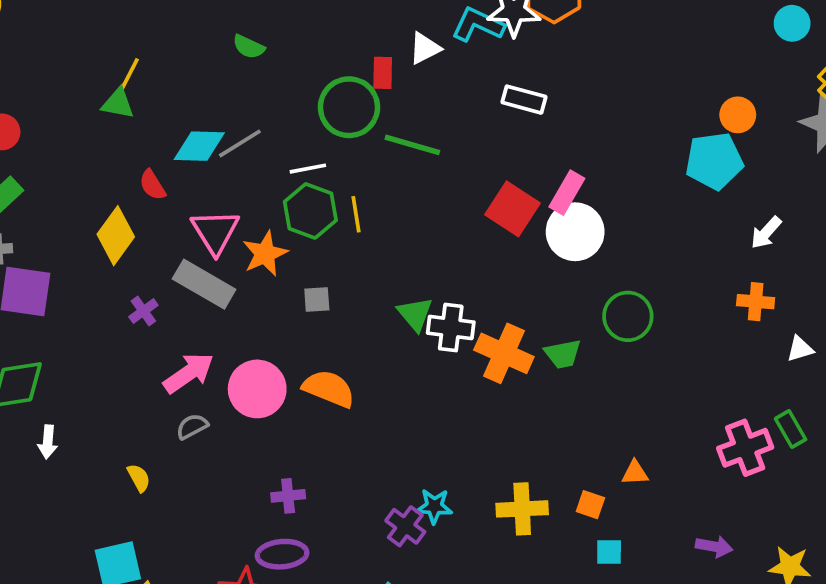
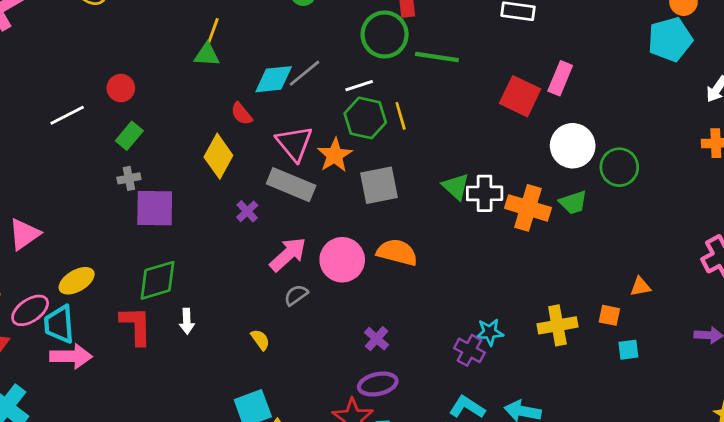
white circle: (575, 232) -> (573, 146), moved
gray square: (317, 300) -> (379, 185), size x1.8
purple cross: (288, 496) -> (377, 339), turned -35

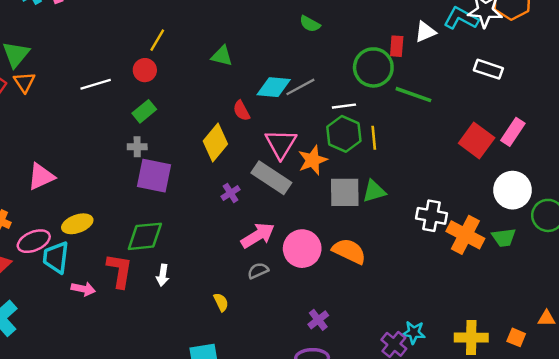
yellow line: (213, 32) -> (157, 40), moved
green triangle: (456, 187) -> (374, 191), moved, turned 50
pink arrow: (71, 356) -> (83, 289), moved, size x0.7

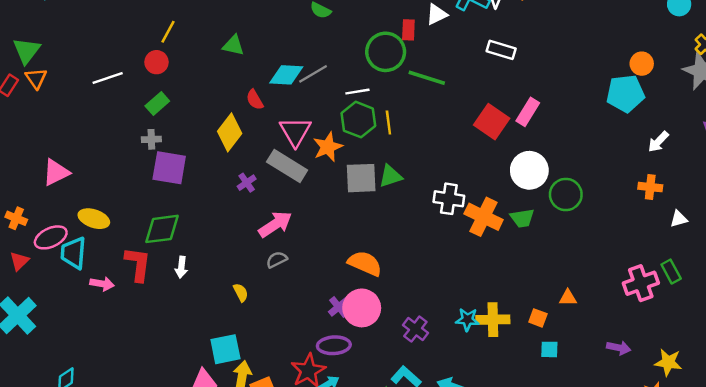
yellow ellipse: (77, 224) -> (94, 219), turned 40
pink circle: (302, 249) -> (362, 308), moved
orange semicircle: (349, 251) -> (365, 263), moved
cyan star: (414, 332) -> (467, 320), moved

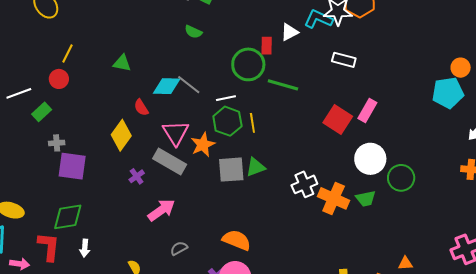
gray line: (313, 74) -> (189, 85), turned 70
green rectangle: (157, 103) -> (42, 112), moved
white cross: (449, 199) -> (304, 184), turned -30
gray semicircle: (277, 260) -> (179, 248), moved

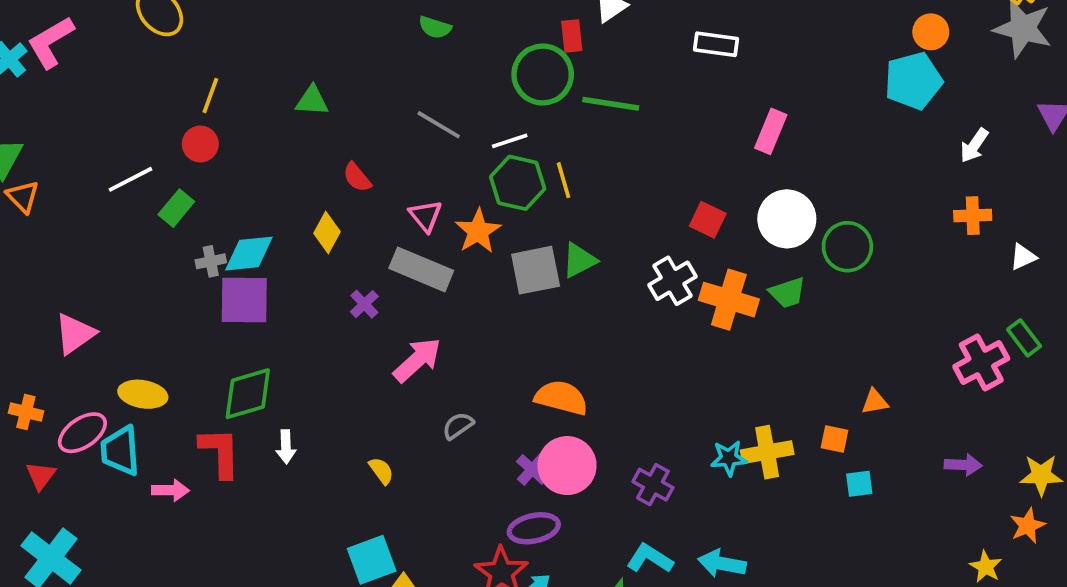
cyan diamond: (167, 86) -> (249, 254), moved
red square: (338, 120) -> (708, 220), moved, size x0.7
pink triangle: (176, 133) -> (426, 216), size x0.7
yellow diamond: (121, 135) -> (327, 232), size x0.7

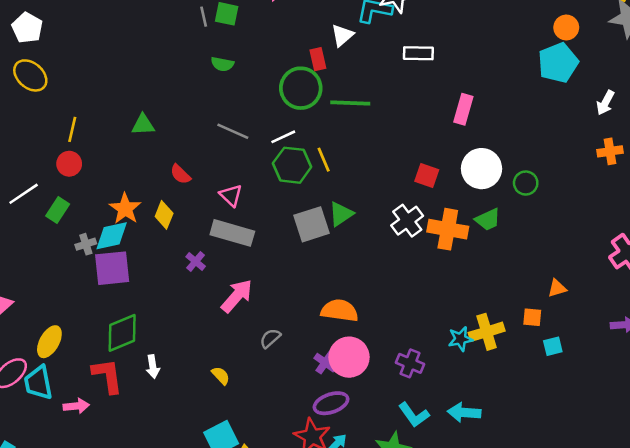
orange star: (478, 231) -> (125, 209), moved
green circle: (847, 247) -> (526, 183), size x0.7
yellow ellipse: (143, 394) -> (49, 342), turned -64
cyan L-shape: (650, 558) -> (414, 415), turned -152

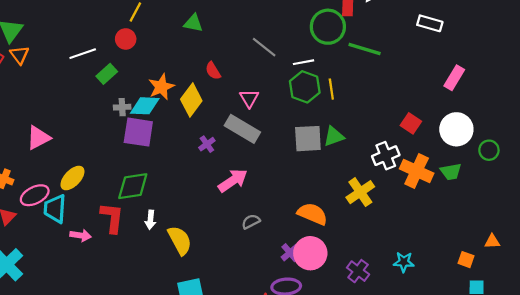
yellow diamond: (164, 215) -> (191, 100), size x1.4
yellow cross: (487, 332) -> (360, 192), moved, turned -32
yellow semicircle: (221, 376) -> (180, 240), moved, size x1.8

